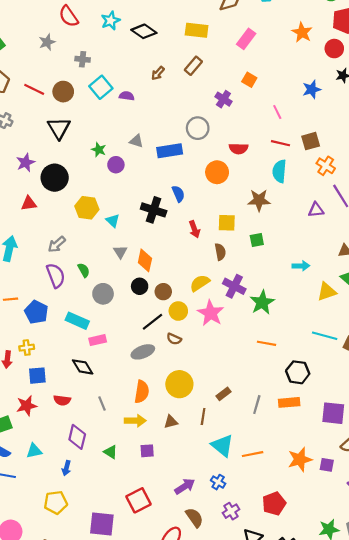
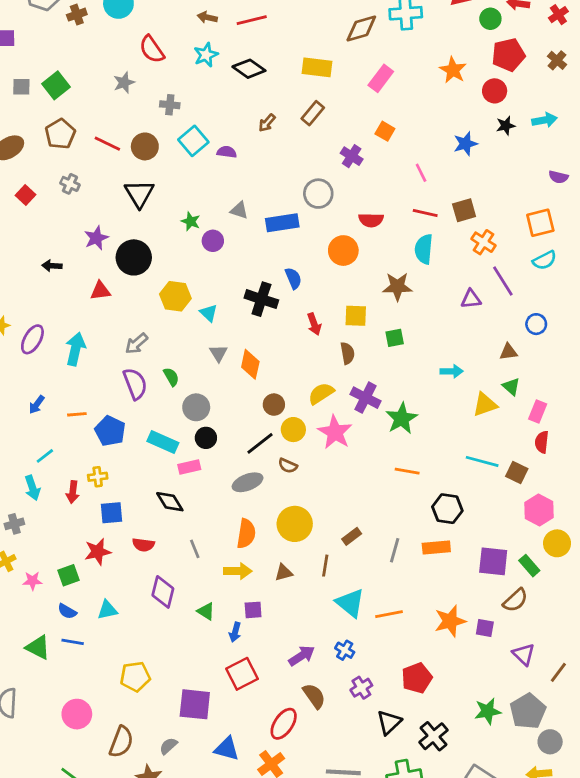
black circle: (140, 286) -> (206, 438), moved
blue arrow: (66, 468) -> (235, 632), moved

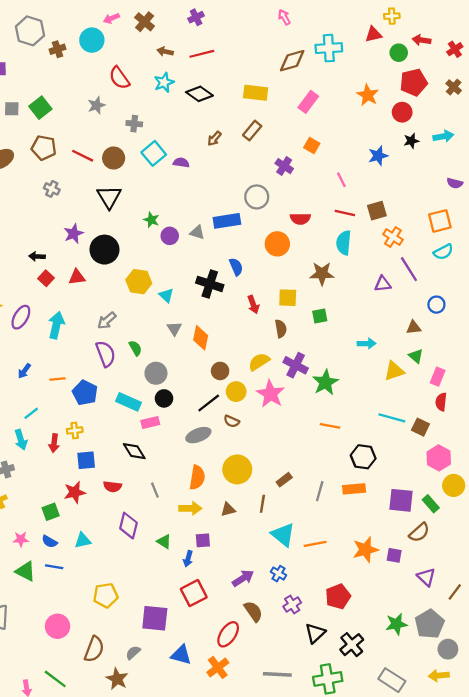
brown pentagon: (60, 134) -> (44, 148), turned -30
red square: (25, 195) -> (46, 278), moved
gray triangle: (239, 210) -> (197, 232), moved
pink star: (32, 581) -> (21, 539), moved

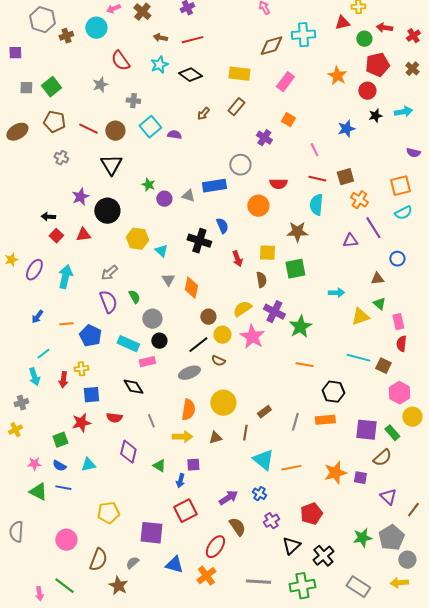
green square: (320, 316) -> (295, 269), size x1.5
pink rectangle: (438, 377) -> (398, 322), turned -35

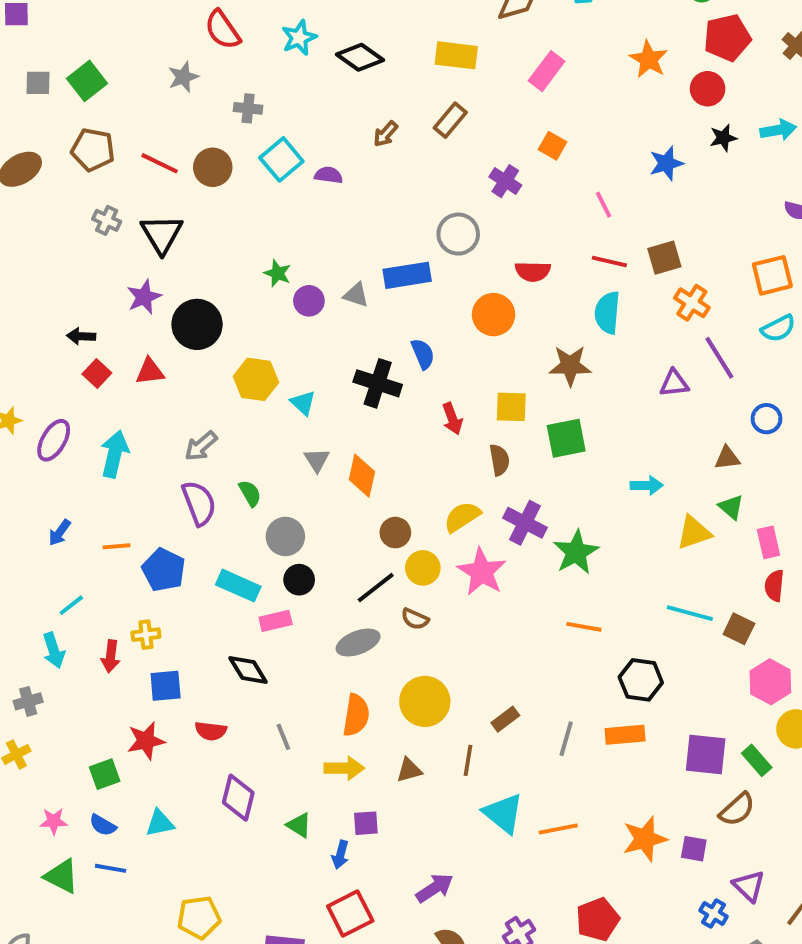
black triangle: (111, 165) -> (162, 234), moved
blue cross: (259, 494) -> (713, 913), moved

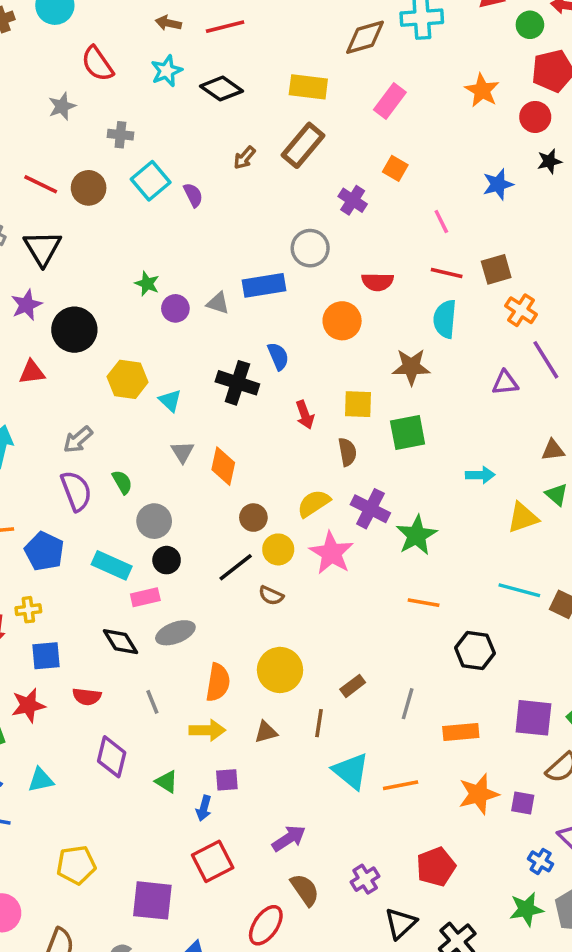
brown rectangle: (450, 120) -> (303, 145), size x1.4
purple semicircle: (329, 175) -> (193, 195), turned 55
gray ellipse: (358, 643) -> (175, 633), moved
orange rectangle: (625, 735) -> (461, 732), moved

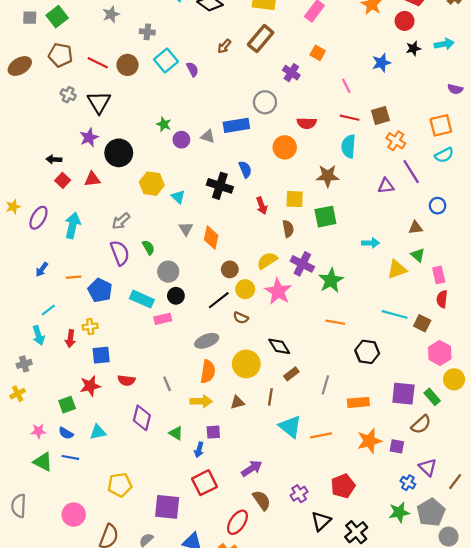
gray ellipse: (175, 633) -> (207, 341), moved
black diamond: (120, 642) -> (279, 346), moved

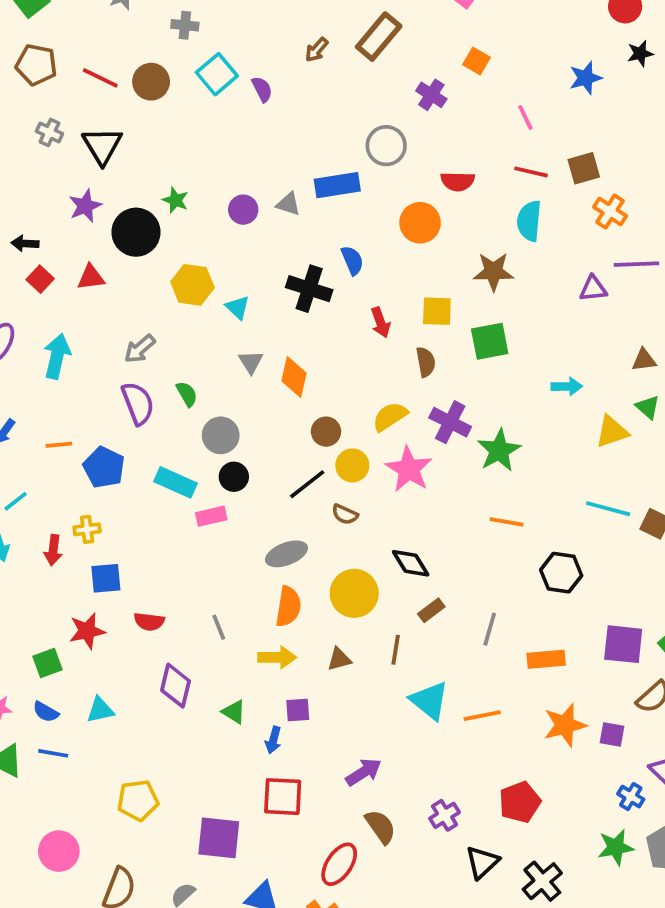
green star: (164, 124) -> (175, 200), moved
purple line: (411, 172) -> (636, 264), turned -60
red square: (204, 483) -> (283, 797), turned 30

